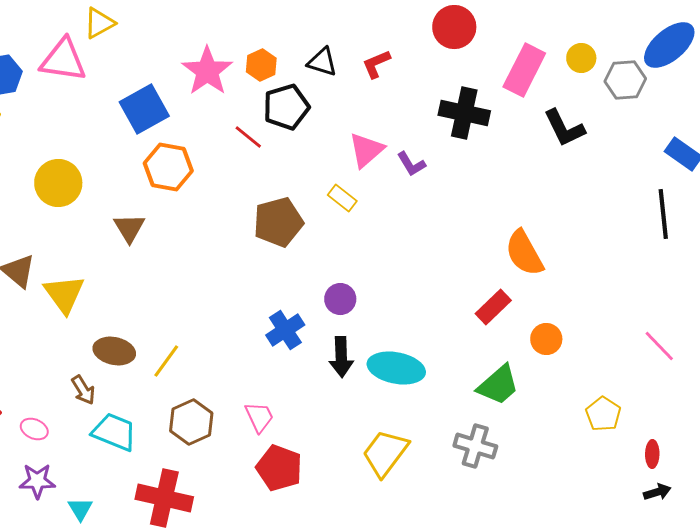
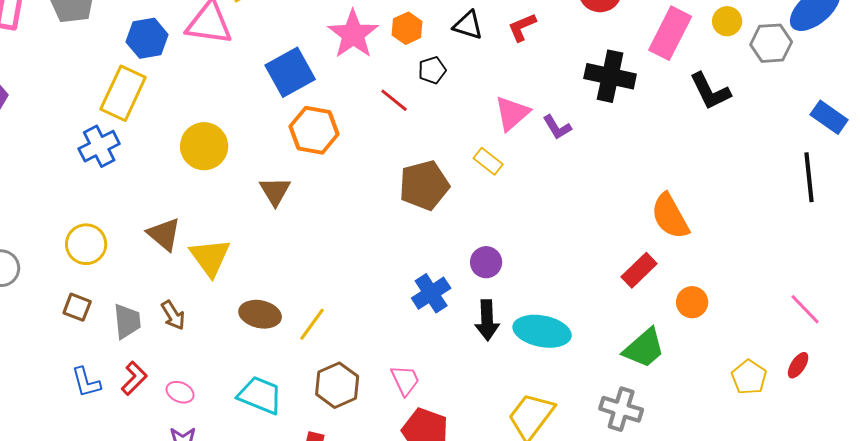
black pentagon: (286, 107) -> (432, 70), size x0.6
brown arrow: (83, 390) -> (173, 315), moved
red ellipse: (652, 454) -> (798, 365), moved, turned 32

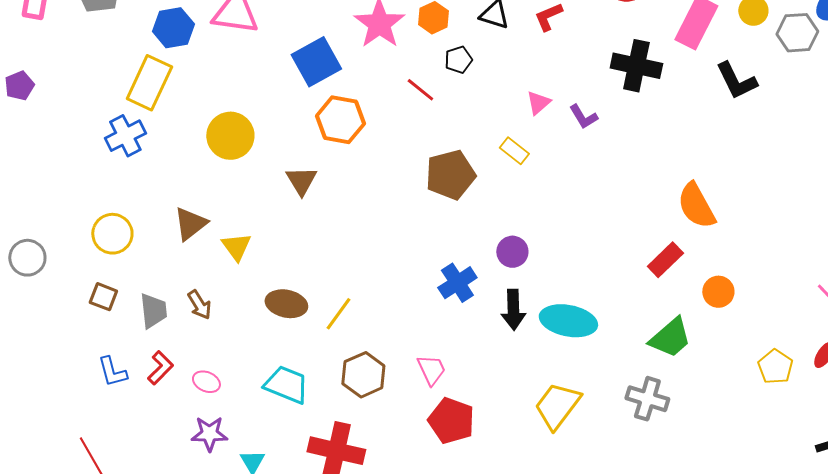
pink triangle: (512, 113) -> (538, 103), size x0.7
brown triangle: (164, 234) -> (190, 224), turned 42
yellow triangle: (210, 257) -> (236, 247), size x0.7

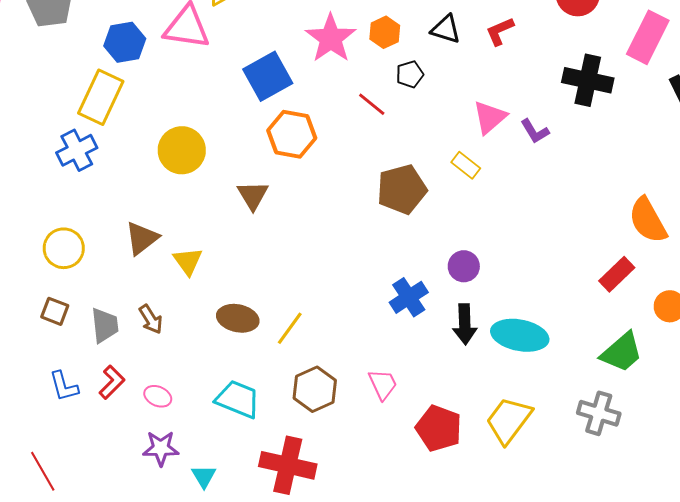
pink triangle: (538, 103) -> (490, 117), size x1.4
red pentagon: (451, 421) -> (439, 428), moved

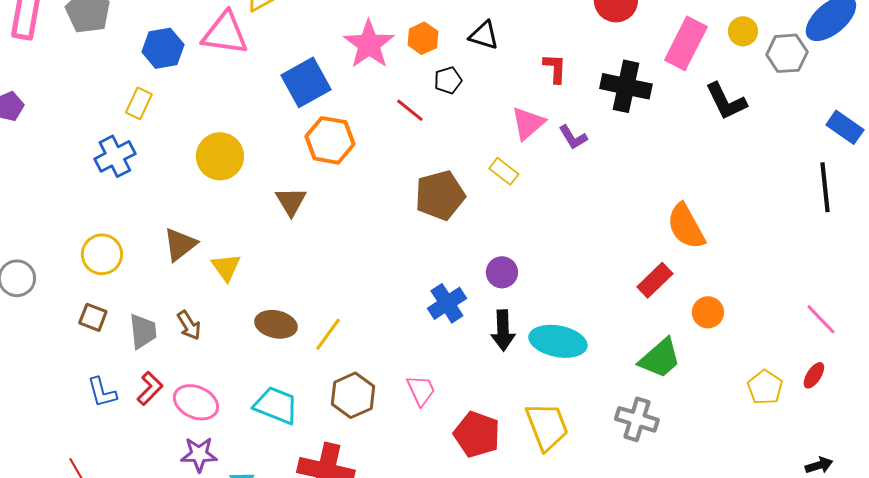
red L-shape: (500, 31) -> (555, 68), moved, turned 116
yellow rectangle: (101, 97) -> (139, 103), size x0.6
pink ellipse: (158, 396) -> (196, 402), size x1.6
yellow trapezoid: (509, 420) -> (547, 426), turned 122

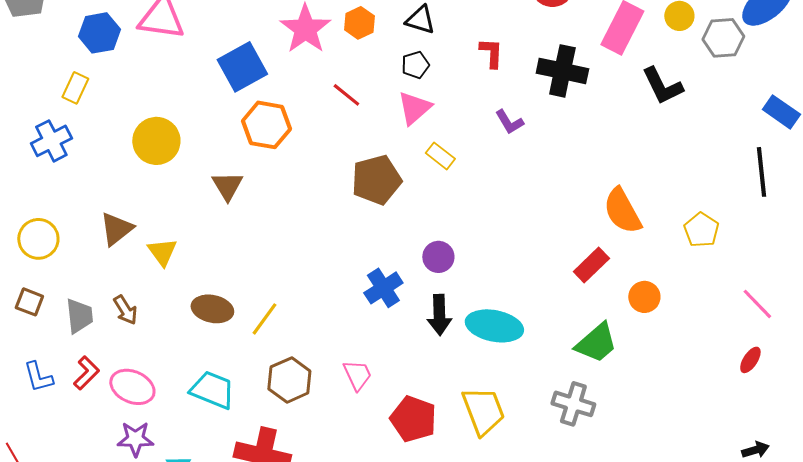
black pentagon: (448, 80) -> (415, 65), moved
pink triangle: (528, 123) -> (414, 108), moved
yellow pentagon: (765, 387) -> (701, 230), moved

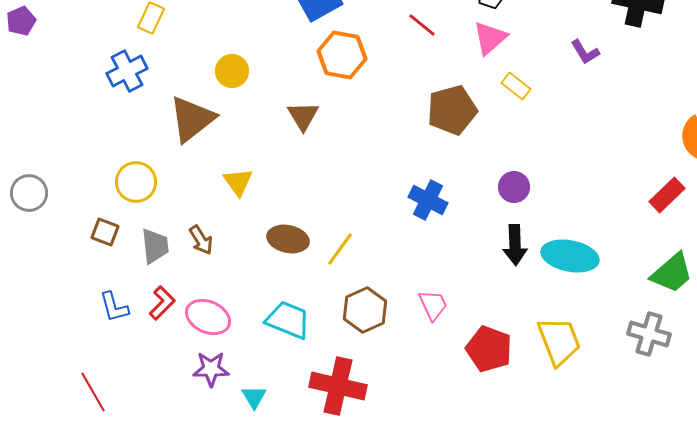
yellow circle: (156, 141) -> (232, 71), size x0.7
brown triangle: (116, 229) -> (192, 119), moved, size x1.4
yellow circle: (38, 239) -> (136, 182), moved
blue cross: (383, 288) -> (428, 200), moved, turned -30

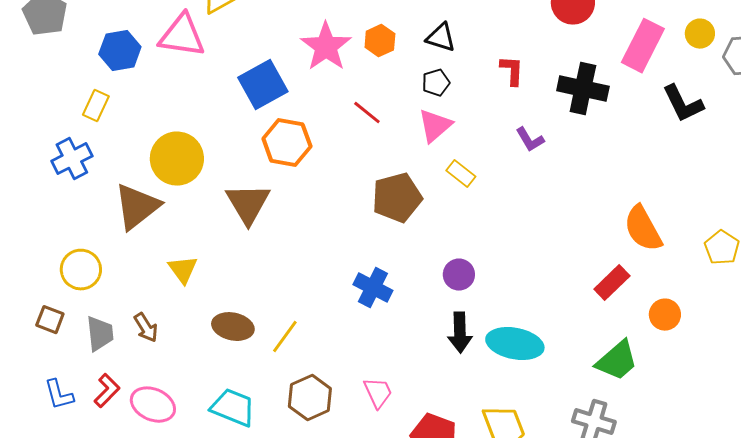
yellow circle: (232, 71) -> (177, 159), size x1.6
brown triangle: (303, 116) -> (248, 204), size x1.4

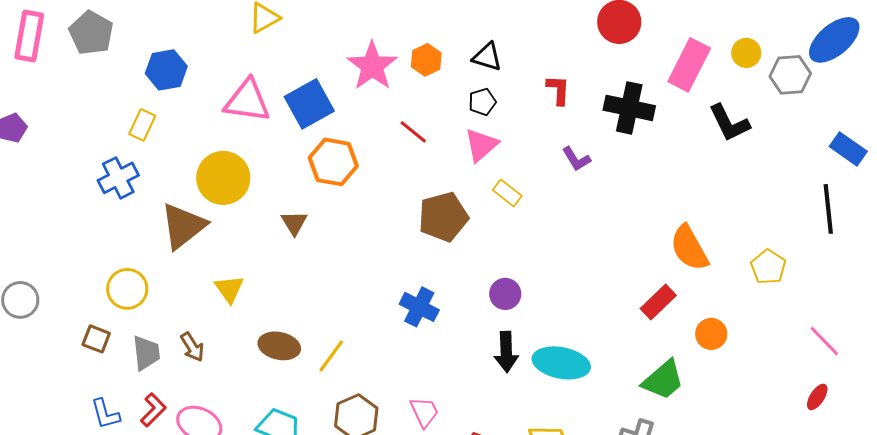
pink triangle: (182, 36) -> (247, 101), moved
brown triangle: (248, 204) -> (294, 223), size x0.6

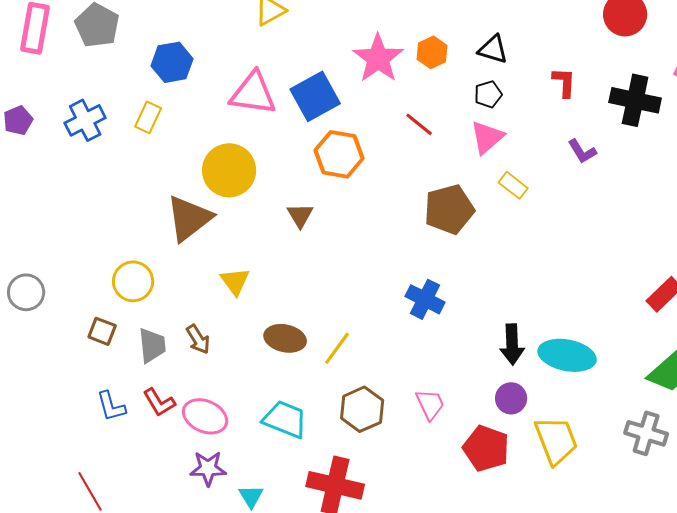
blue cross: (118, 178) -> (85, 120), moved
purple circle: (505, 294) -> (511, 398), moved
red L-shape: (153, 410) -> (159, 402), turned 104

